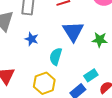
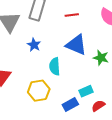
blue triangle: (73, 31) -> (76, 45), turned -45
cyan semicircle: (56, 57) -> (55, 66), turned -30

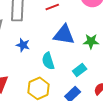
cyan rectangle: (86, 91) -> (80, 70), moved

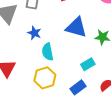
cyan semicircle: (48, 61) -> (48, 52), moved

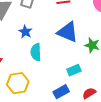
yellow hexagon: (45, 78) -> (18, 83), moved

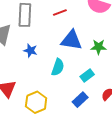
cyan semicircle: (36, 52) -> (58, 67), moved, turned -144

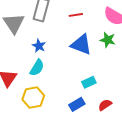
green star: (99, 47) -> (108, 40), moved
cyan semicircle: (58, 67) -> (37, 68), moved

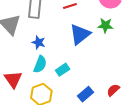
blue triangle: (81, 45) -> (80, 34), turned -50
cyan rectangle: (89, 82) -> (63, 70), moved

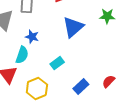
green star: (105, 25) -> (107, 16), moved
cyan semicircle: (40, 64) -> (22, 55), moved

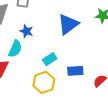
blue rectangle: (81, 87) -> (75, 71), moved, turned 35
yellow hexagon: (37, 89) -> (44, 82), moved

